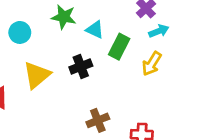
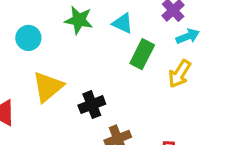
cyan triangle: (95, 30) -> (123, 23), moved
black cross: (81, 67) -> (92, 105), moved

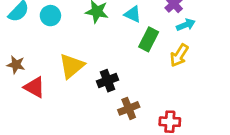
cyan circle: (28, 38) -> (50, 16), moved

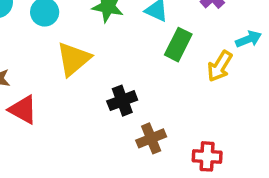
cyan arrow: (186, 25) -> (249, 39), moved
yellow triangle: (72, 66) -> (74, 59), moved

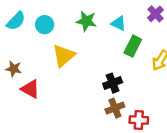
black cross: (122, 101) -> (113, 83), moved
red cross: (207, 156) -> (139, 120), moved

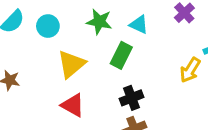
green rectangle: (133, 46) -> (121, 55), moved
red triangle: (30, 89) -> (73, 105), moved

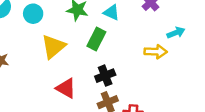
yellow arrow: (190, 70) -> (156, 52), turned -120
red triangle: (73, 105) -> (66, 88), moved

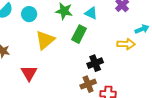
black cross: (105, 76) -> (95, 63), moved
red triangle: (66, 88) -> (29, 73), moved, turned 30

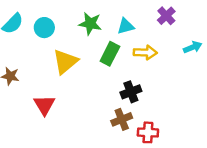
cyan triangle: (91, 13) -> (126, 26), turned -40
yellow arrow: (126, 44) -> (145, 52), moved

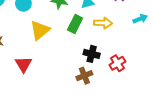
black cross: (131, 92) -> (92, 54), turned 35
red cross: (148, 132) -> (117, 63), moved, turned -35

